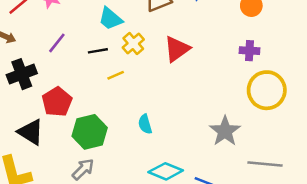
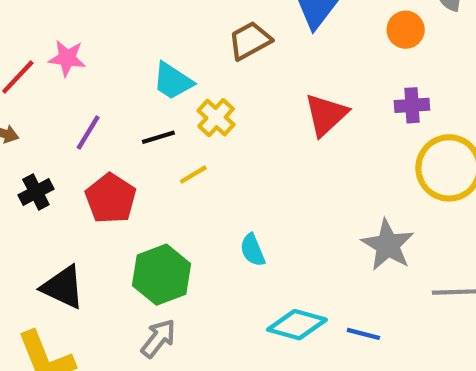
red triangle: (177, 49) -> (326, 115), moved
black cross: (22, 74) -> (36, 192), size x0.7
red pentagon: (57, 102) -> (111, 198), moved

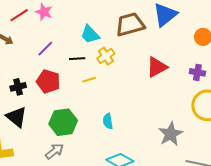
brown trapezoid: (250, 41) -> (130, 24), size x1.4
black cross: (36, 192) -> (18, 87), moved
red pentagon: (111, 198) -> (48, 81), turned -30

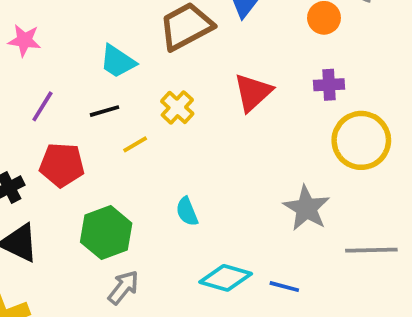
yellow cross: (106, 56) -> (177, 107), moved
gray arrow: (55, 151) -> (123, 287), moved

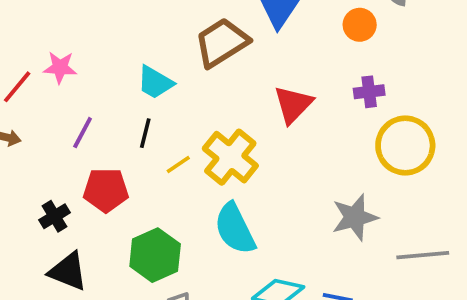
yellow cross: (177, 107) -> (230, 157), moved, size x1.6
black line: (105, 111) -> (145, 133), turned -56
gray star: (306, 208) -> (355, 217), turned 30
cyan semicircle: (187, 212) -> (235, 229), size x1.8

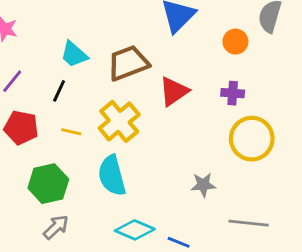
brown trapezoid: (222, 43) -> (128, 63), moved
yellow line: (178, 165) -> (71, 132), moved, turned 36
gray star: (355, 217) -> (203, 185), size x0.7

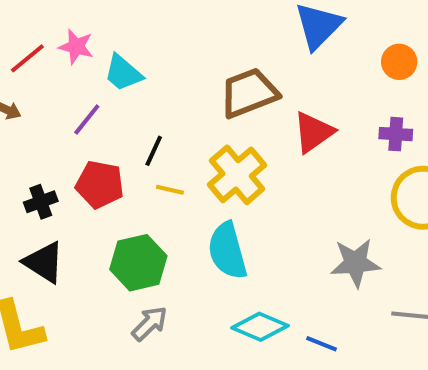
cyan trapezoid: (74, 54) -> (123, 73), moved
black line: (59, 91) -> (154, 151), moved
gray star: (203, 185) -> (356, 263), size x1.4

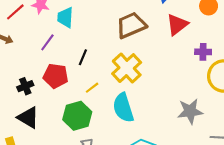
cyan trapezoid: (123, 73) -> (65, 17), turned 55
red triangle: (313, 132) -> (177, 25), moved
purple cross: (396, 134) -> (203, 52), moved
yellow line: (170, 190) -> (92, 88), moved, turned -48

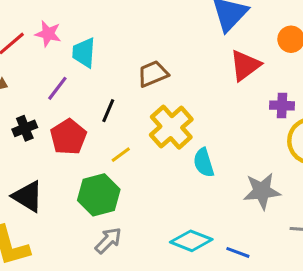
brown trapezoid: (131, 25) -> (153, 74), moved, size x0.7
red pentagon: (56, 76) -> (68, 137), turned 30
black cross: (25, 86) -> (25, 128), moved
cyan semicircle: (123, 108) -> (204, 163), moved, size x0.7

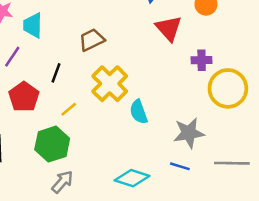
red triangle: (245, 65) -> (169, 28), turned -32
blue line: (238, 252) -> (180, 166), moved

